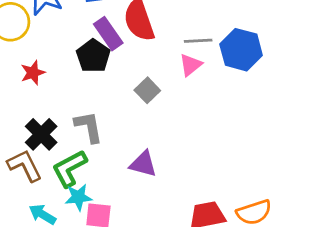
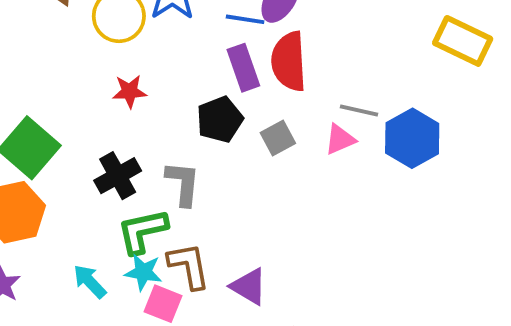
black pentagon: (93, 56) -> (220, 119), moved
gray square: (147, 90) -> (278, 138), moved
purple triangle: (143, 164) -> (249, 286), moved
brown L-shape: (25, 166) -> (189, 266), moved

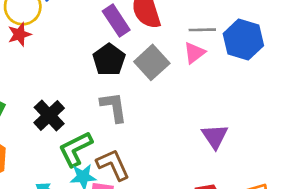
red star: (130, 91) -> (19, 34), moved
gray square: (278, 138) -> (152, 62), size x1.4
gray L-shape: (183, 183) -> (114, 107), moved
purple triangle: (249, 286) -> (215, 136), moved, turned 40

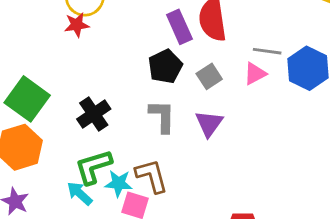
gray square: (152, 62) -> (209, 76), size x0.7
purple triangle: (215, 136) -> (209, 124), moved
green L-shape: (75, 149) -> (93, 167), moved

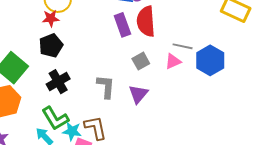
black pentagon: (165, 66) -> (51, 46), moved
green L-shape: (93, 167) -> (55, 118), turned -108

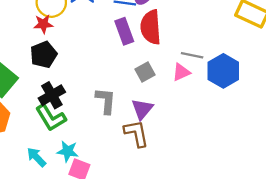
green L-shape: (55, 118) -> (51, 118), moved
brown L-shape: (96, 128) -> (136, 133), moved

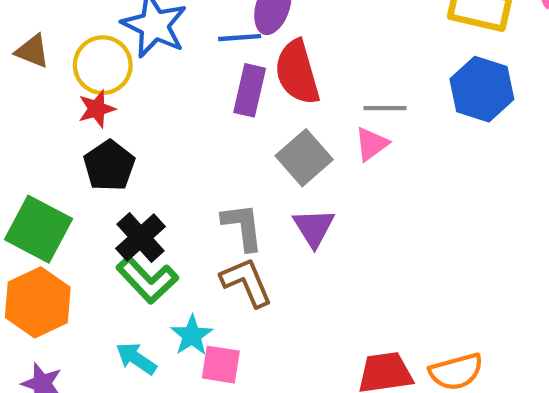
purple rectangle: (124, 31) -> (250, 90), turned 45
blue hexagon: (223, 71) -> (482, 89), moved
gray square: (145, 72) -> (304, 158), size x1.4
brown L-shape: (136, 133) -> (246, 282), moved
cyan star: (68, 151) -> (192, 335), turned -30

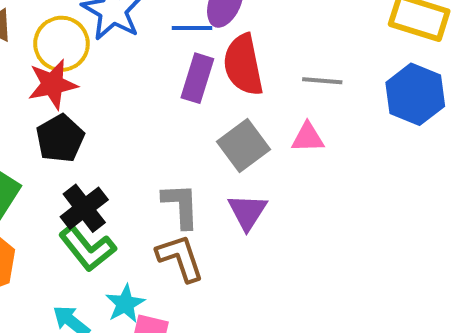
gray line: (385, 108) -> (322, 81), moved
red star: (97, 109) -> (53, 84), size x1.4
pink triangle: (372, 144) -> (308, 138), turned 30

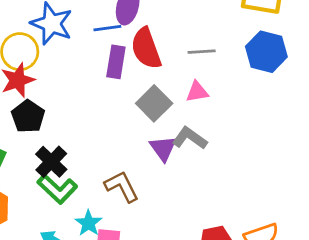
gray L-shape: (181, 206) -> (190, 138), moved, turned -44

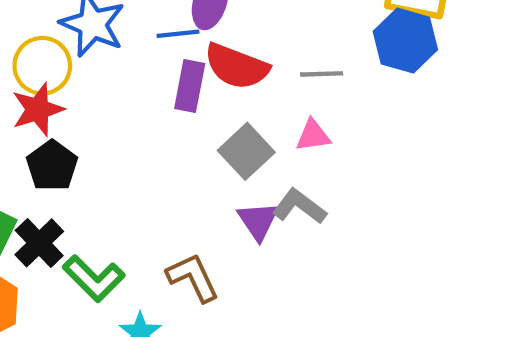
red semicircle: (146, 48) -> (237, 66), turned -51
blue hexagon: (266, 52) -> (405, 41), moved
black cross: (51, 162) -> (39, 243), moved

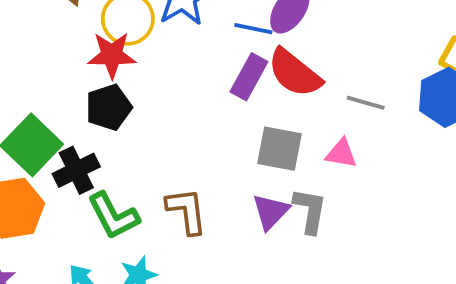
gray square: (246, 151) -> (280, 149), turned 36
gray L-shape: (299, 206) -> (310, 211), turned 45
brown L-shape: (193, 277) -> (187, 211), moved

